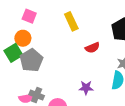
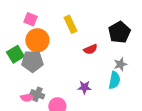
orange circle: (23, 38) -> (37, 40), moved, size x1.5
gray pentagon: (31, 60) -> (32, 61), turned 30

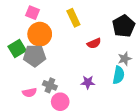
gray cross: (37, 94) -> (50, 85), moved

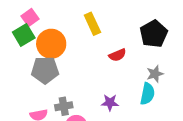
pink square: (33, 13) -> (30, 18), moved, turned 32
green square: (17, 48) -> (24, 35), moved
gray cross: (50, 85) -> (64, 106), turned -32

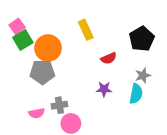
pink square: (30, 18) -> (17, 26), moved
purple star: (110, 103) -> (104, 89), moved

